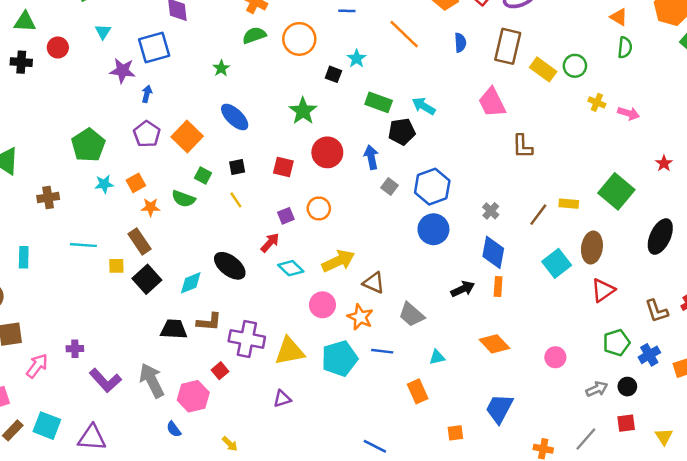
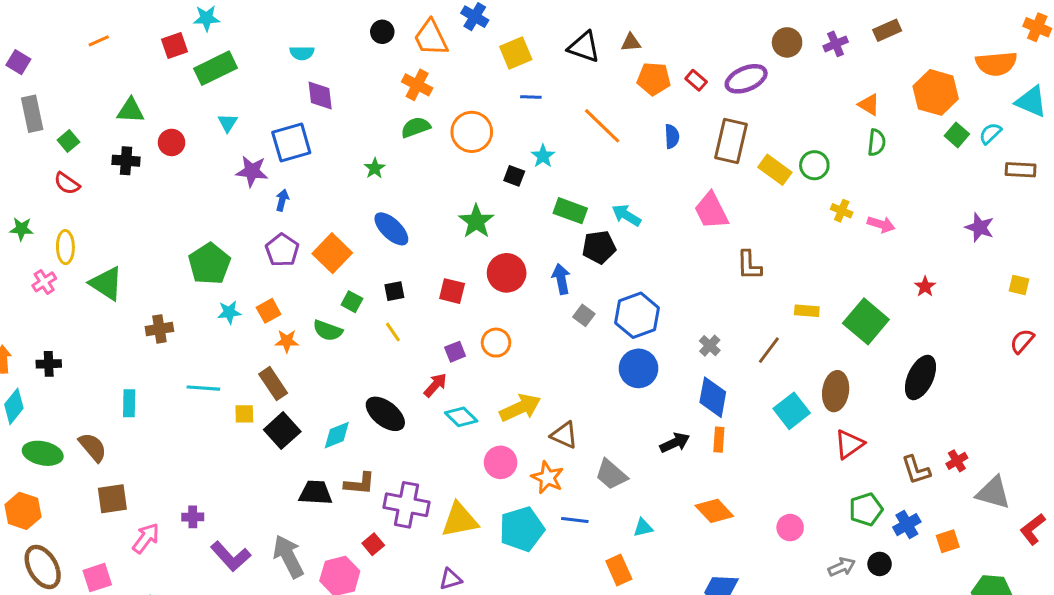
yellow rectangle: (569, 204) -> (807, 311), moved

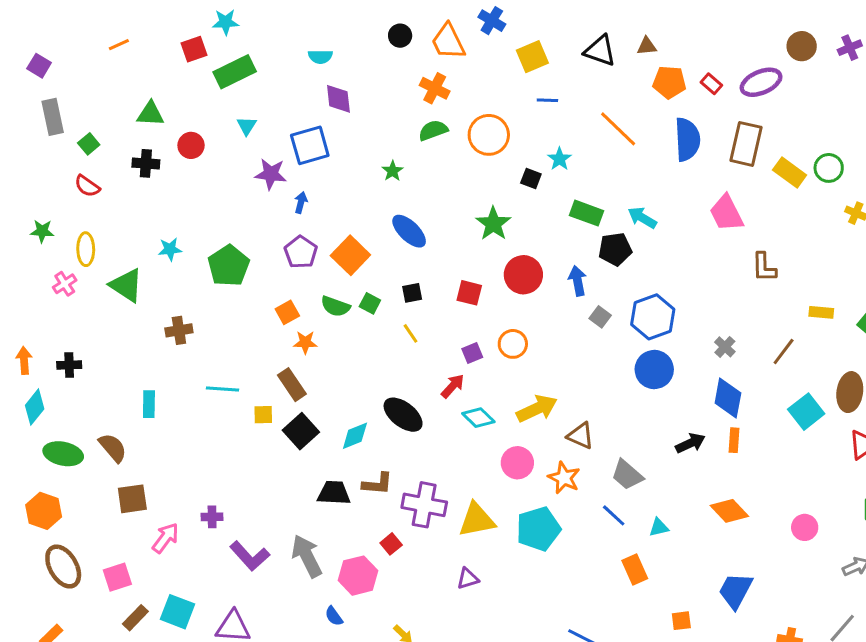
blue semicircle: (672, 136) -> (687, 139), size x1.8
cyan star: (229, 312) -> (170, 249), moved
green semicircle: (328, 330) -> (335, 306), moved
blue line: (575, 520) -> (614, 515), moved, turned 36

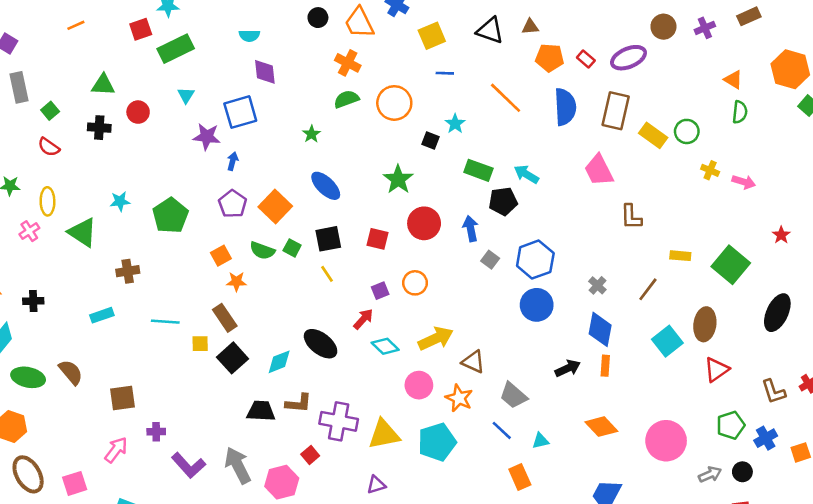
black square: (412, 293) -> (328, 239), size x1.5
cyan rectangle: (149, 404) -> (102, 315), moved, turned 70
brown square: (132, 499) -> (123, 398), moved
pink circle: (805, 527) -> (666, 441), size x1.8

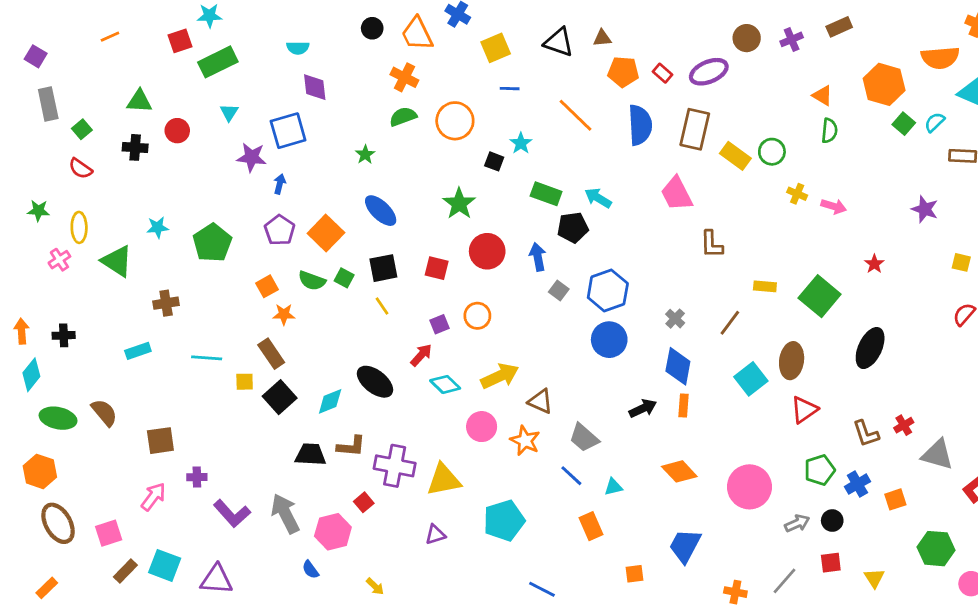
cyan pentagon: (437, 442) -> (504, 521), moved

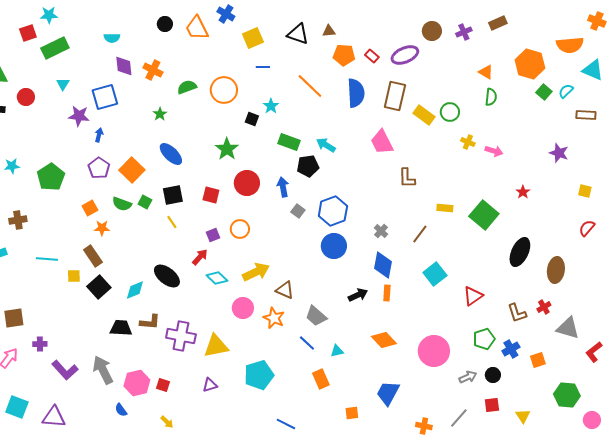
orange cross: (404, 77) -> (153, 70), moved
brown ellipse: (792, 361) -> (556, 270), moved
red square: (364, 502) -> (163, 385), moved, turned -32

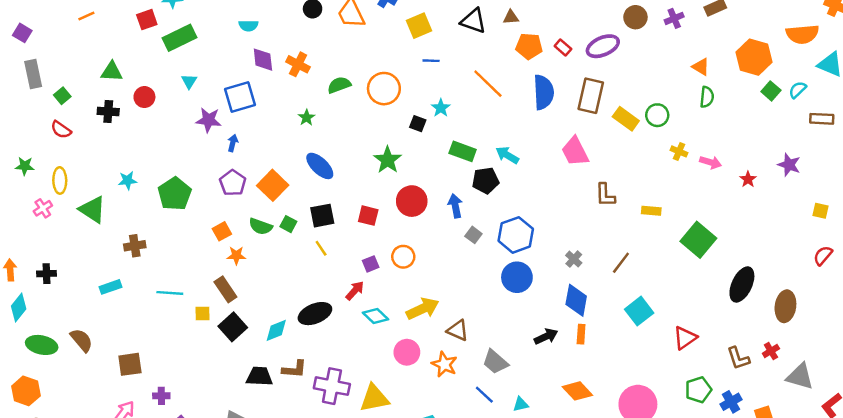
red star: (523, 192) -> (748, 179), moved
yellow rectangle: (445, 208) -> (651, 211), moved
black ellipse: (167, 276) -> (315, 314), turned -60

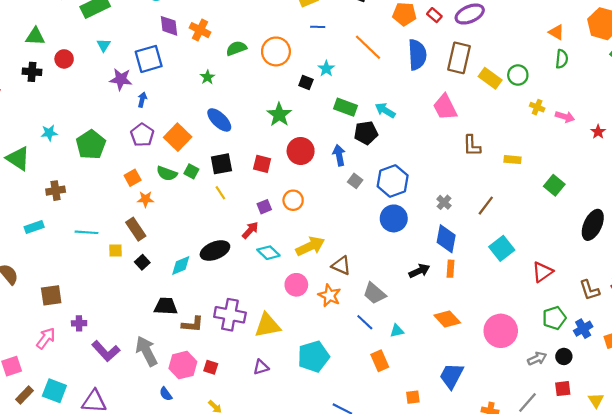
green square: (698, 240) -> (554, 185), size x0.7
black square: (233, 327) -> (142, 262), size x0.6
brown L-shape: (294, 369) -> (193, 324), moved

